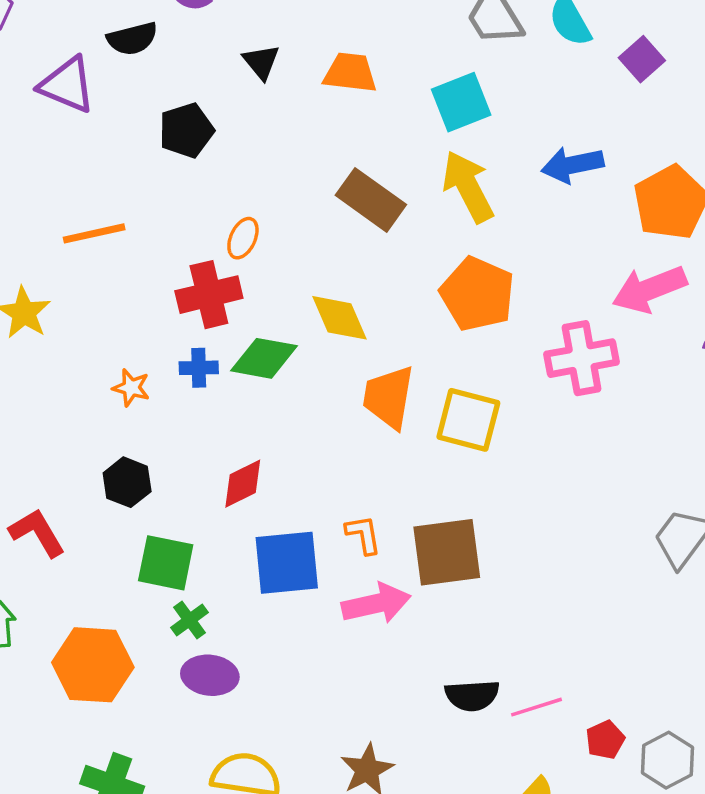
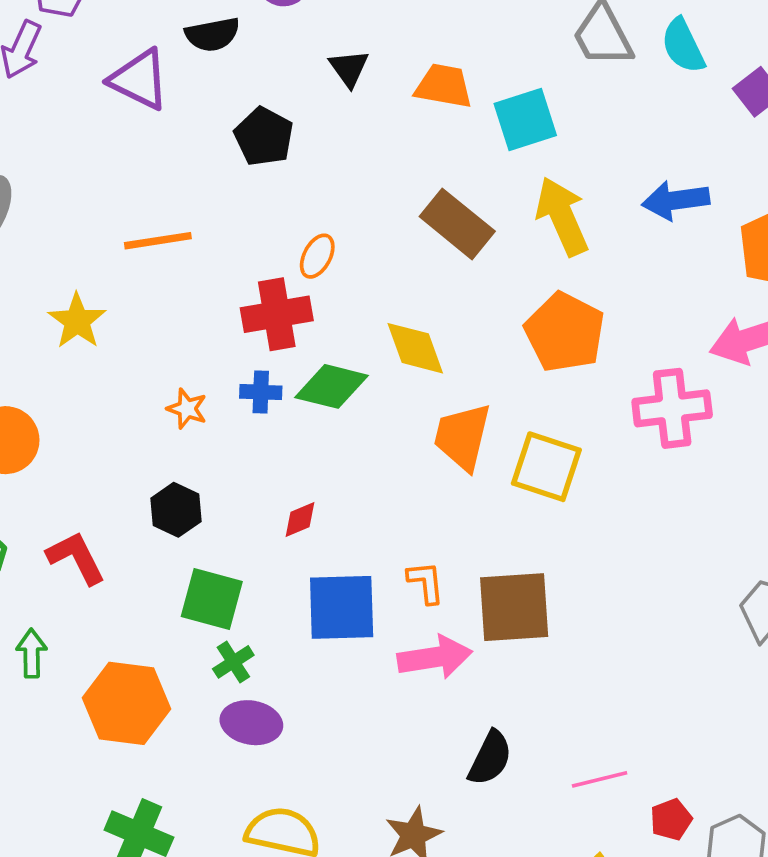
cyan square: (461, 102) -> (525, 120), moved
black pentagon: (186, 130) -> (264, 137), turned -30
red diamond: (243, 484) -> (300, 519), size x0.7
black semicircle: (472, 695) -> (490, 758), moved, turned -64

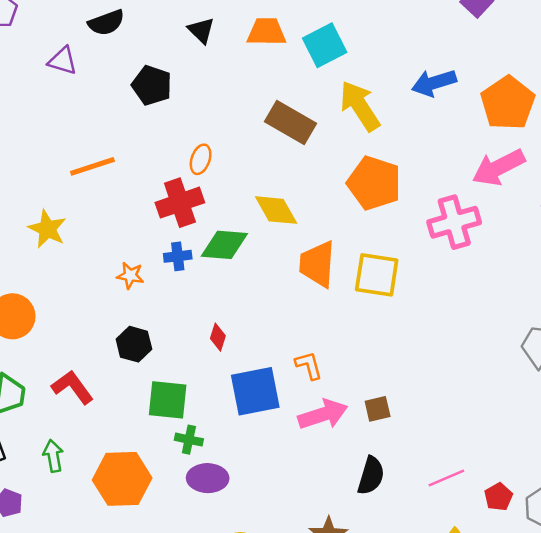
purple triangle: (139, 80) -> (62, 61), size x0.7
red diamond: (300, 519) -> (218, 337), turned -40
brown square: (514, 607) -> (378, 409), moved, size x0.5
green cross: (233, 662) -> (189, 440), turned -36

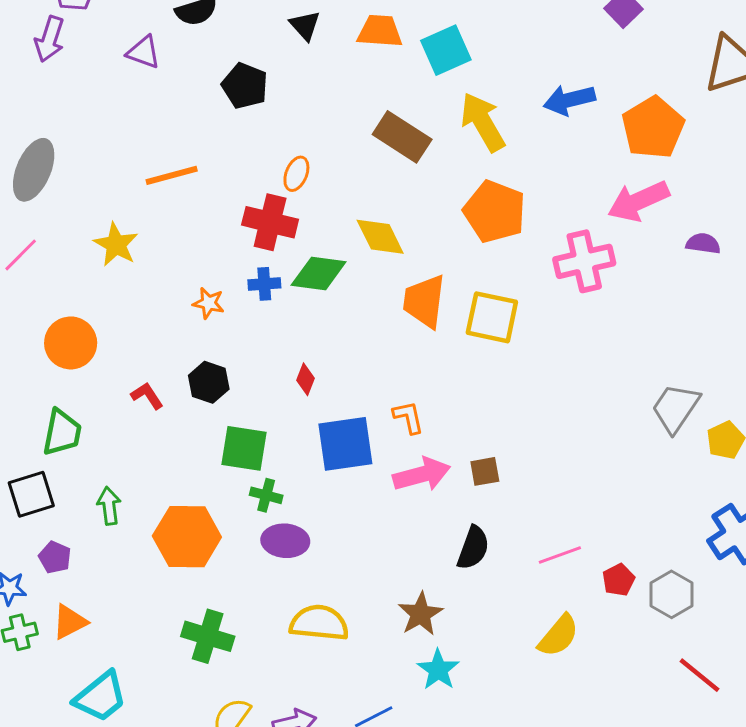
red cross: (180, 203) -> (270, 222), turned 30
red L-shape: (72, 387) -> (147, 396), moved, size x0.7

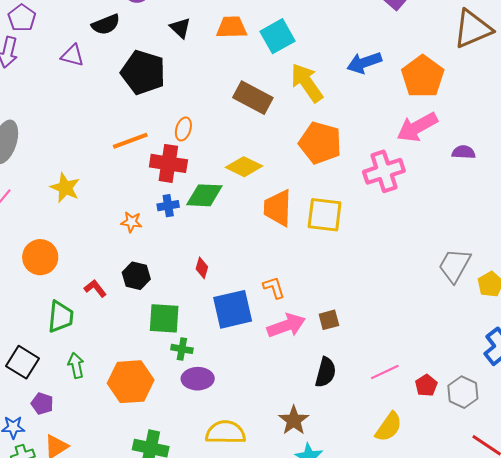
black pentagon: (245, 86) -> (143, 72), size x1.4
orange line: (172, 175) -> (130, 141), moved
yellow diamond: (380, 237) -> (244, 167), turned -33
green trapezoid: (62, 433) -> (61, 317), moved
black square: (31, 494) -> (22, 362), turned -36

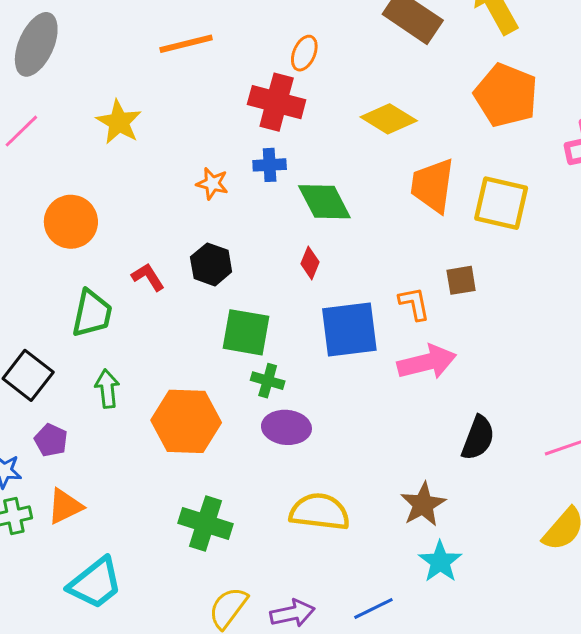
orange line: (130, 141) -> (186, 44), moved
green diamond: (204, 195) -> (324, 202), moved, turned 54
brown square: (329, 320) -> (461, 280), moved

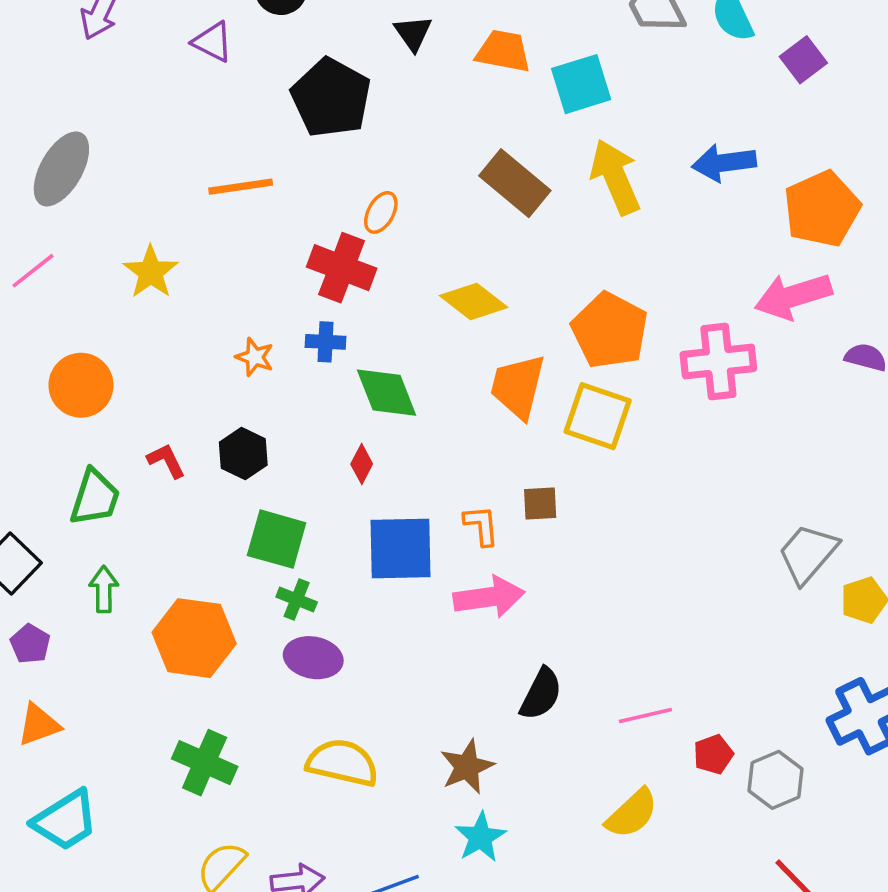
orange pentagon: (506, 95) -> (610, 330), moved

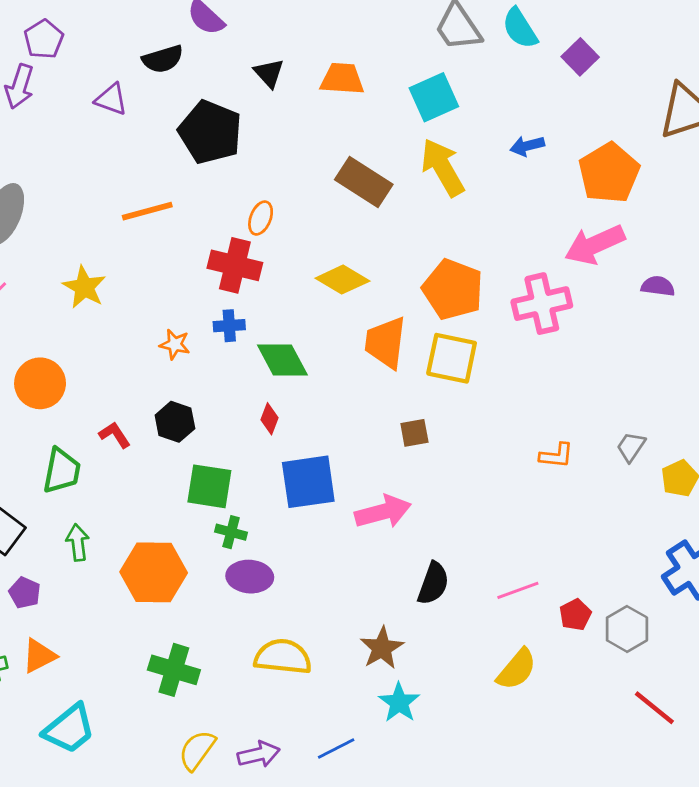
cyan square: (581, 84) -> (434, 97), moved
blue arrow: (724, 163) -> (527, 146), size x0.7
orange L-shape: (481, 525) -> (556, 456), moved, turned 108
gray trapezoid: (808, 553) -> (631, 447), size x0.6

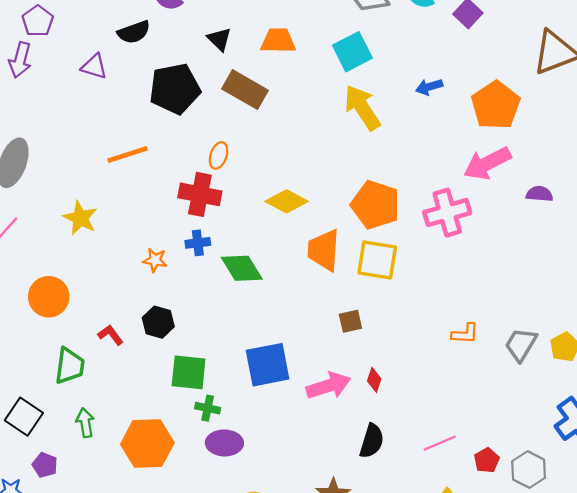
black pentagon: (210, 132) -> (175, 89), turned -30
brown rectangle: (364, 182) -> (245, 90), moved
red diamond: (270, 419) -> (374, 380), moved
gray trapezoid: (631, 447) -> (521, 345), moved, size x1.4

